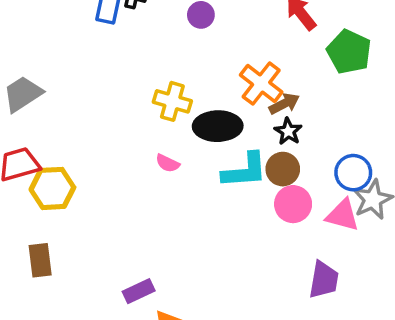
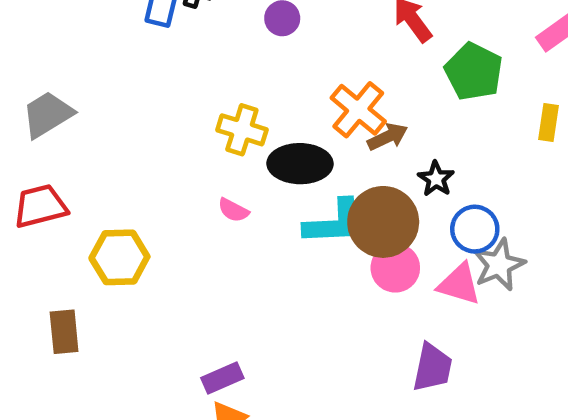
black star: (288, 131) -> (436, 179), moved
brown circle: (283, 169) -> (383, 222), size x1.6
yellow hexagon: (52, 188) -> (119, 257), moved
purple rectangle: (139, 291) -> (222, 378), moved

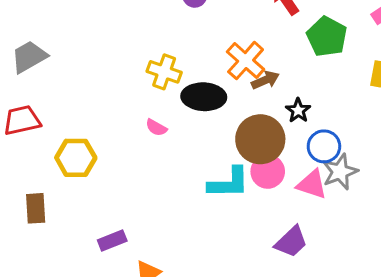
cyan L-shape: (334, 222) -> (229, 183), moved
purple trapezoid: (432, 367) -> (291, 242), turned 33
purple rectangle: (222, 378) -> (112, 241), moved

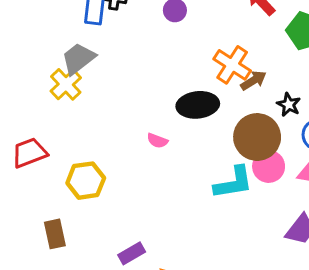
gray trapezoid: (29, 57) -> (78, 59), moved
yellow cross: (164, 72) -> (66, 84), moved, turned 36

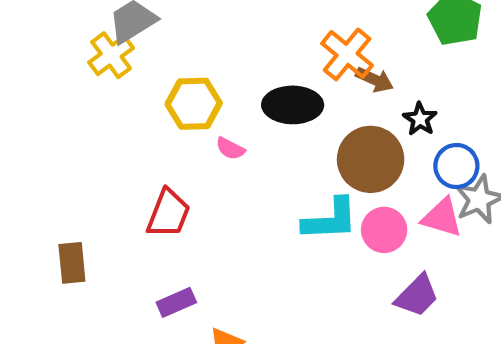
brown arrow: (254, 80) -> (375, 80), turned 50
red trapezoid: (30, 153) -> (168, 213), moved, turned 126
pink circle: (269, 166) -> (384, 230), moved
yellow hexagon: (86, 181) -> (194, 104), moved

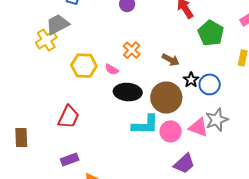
orange cross: (347, 54) -> (132, 50), moved, size x0.7
black ellipse: (293, 105) -> (128, 92), moved
pink semicircle: (230, 149) -> (112, 70), moved
blue circle: (456, 166) -> (210, 84), moved

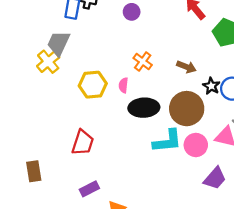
gray trapezoid: (58, 24) -> (58, 43), turned -30
pink semicircle: (112, 70) -> (123, 85), turned 72

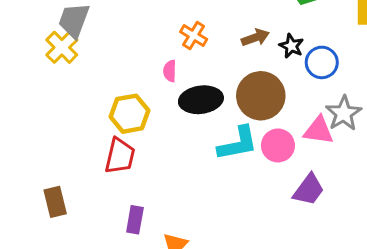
brown arrow: (186, 67) -> (255, 38), turned -36
yellow hexagon: (93, 85) -> (129, 114), moved
black star: (211, 86) -> (291, 46), moved
purple rectangle: (89, 189) -> (135, 220), turned -48

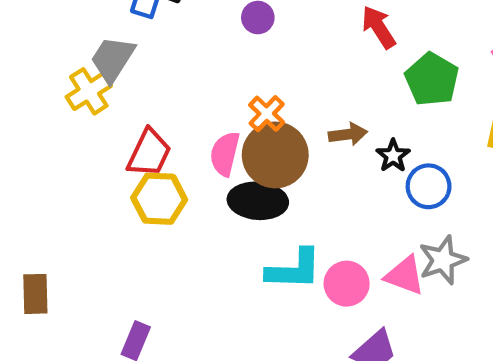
pink semicircle: (170, 71) -> (225, 154), size x1.5
brown circle: (261, 96) -> (275, 155), moved
red trapezoid: (120, 156) -> (149, 153), moved

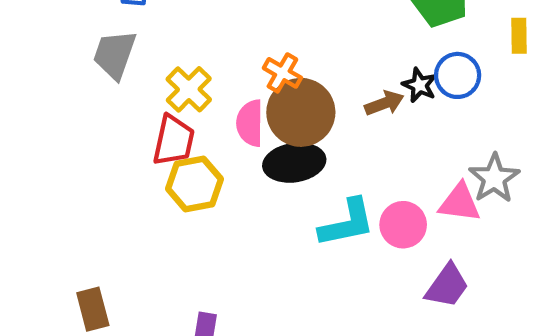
yellow cross: (89, 91) -> (189, 89), moved
brown arrow: (348, 134) -> (384, 103), moved
blue circle: (429, 186) -> (458, 75), moved

